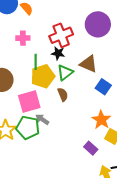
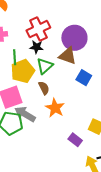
purple circle: (98, 24) -> (74, 38), moved
gray arrow: (42, 119) -> (25, 114), size x1.5
orange star: (101, 120) -> (55, 108), moved

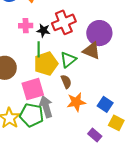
black star: (37, 47) -> (43, 30), moved
blue square: (84, 78) -> (105, 104), moved
orange star: (55, 108) -> (76, 102), turned 30
gray arrow: (25, 114) -> (46, 107), turned 40

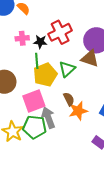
brown semicircle: (66, 82) -> (69, 99), moved

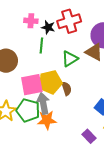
yellow pentagon: (45, 75) -> (50, 82), moved
orange star: (78, 111) -> (47, 120), moved

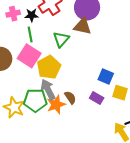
pink square: (32, 85) -> (29, 56), moved, turned -30
brown semicircle: (67, 89) -> (70, 98), moved
purple rectangle: (89, 136) -> (97, 98), moved

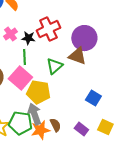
pink cross: (13, 14) -> (10, 34), turned -32
yellow pentagon: (49, 67) -> (38, 92), turned 30
blue square: (106, 77) -> (93, 98), moved

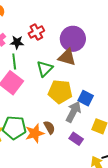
red cross: (48, 29) -> (36, 32), size x0.7
yellow pentagon: (38, 92) -> (60, 92), moved
gray arrow: (34, 114) -> (73, 112), moved, turned 50
purple rectangle: (81, 129) -> (76, 139), moved

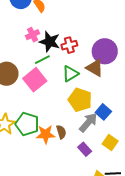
red cross: (36, 32) -> (69, 45), moved
black star: (17, 42) -> (50, 42), size x1.5
green line: (14, 61) -> (42, 60), turned 56

